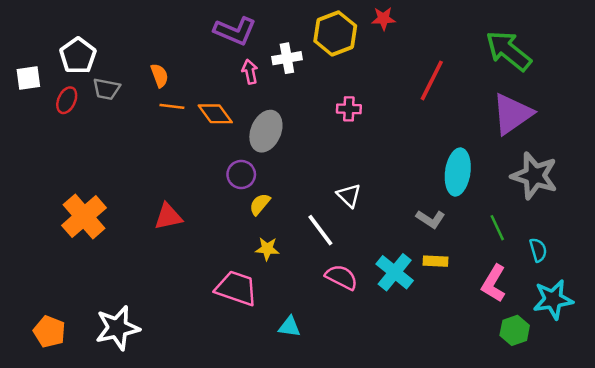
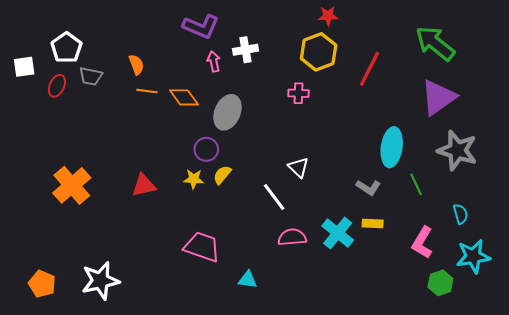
yellow hexagon: (335, 33) -> (319, 52), moved
green line: (497, 228) -> (416, 184), moved
yellow star: (267, 249) -> (194, 179), moved
pink semicircle: (341, 277) -> (292, 237), turned -32

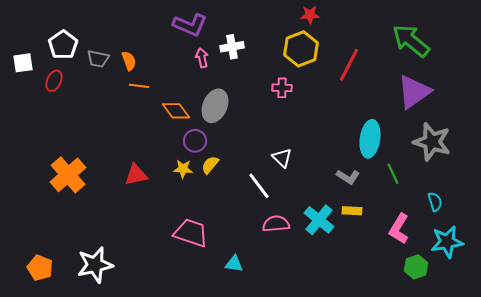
gray trapezoid: (91, 76) -> (98, 59), moved
orange diamond: (184, 97) -> (176, 111), moved

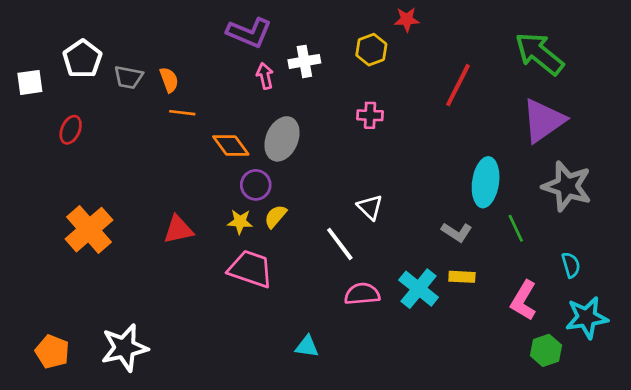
yellow hexagon: (301, 49) -> (371, 50), moved, size x0.7
red ellipse: (54, 81) -> (71, 130), moved
pink trapezoid: (191, 233) -> (251, 269), moved

